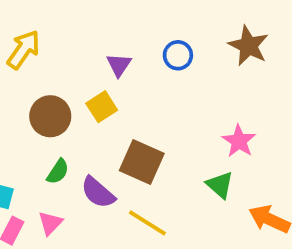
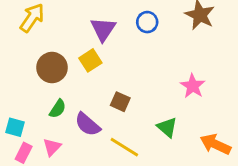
purple triangle: (119, 65) -> (103, 29), size x1.4
brown square: (142, 162) -> (120, 102), size x0.6
green triangle: (220, 185) -> (167, 127), moved

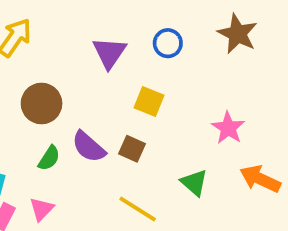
yellow square: (90, 60) -> (149, 102), moved, turned -35
purple semicircle: (88, 124) -> (89, 147), moved
orange arrow: (215, 144) -> (260, 179), moved

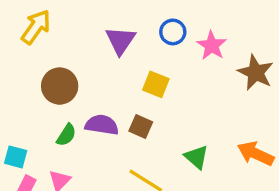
brown star: (238, 34) -> (256, 73), moved
pink star: (228, 128) -> (212, 45), moved
purple semicircle: (89, 147) -> (102, 125), turned 148

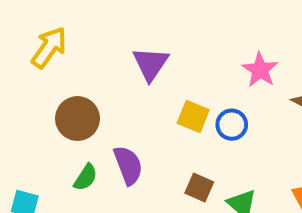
blue circle: (173, 32) -> (232, 125), moved
purple semicircle: (102, 125) -> (128, 165), turned 60
brown square: (141, 127) -> (199, 188), moved

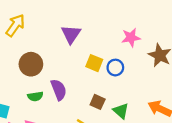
pink star: (260, 70) -> (131, 38), turned 30
green semicircle: (86, 177) -> (35, 96), turned 48

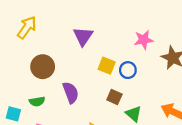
green semicircle: (35, 96) -> (37, 101), moved
brown square: (98, 102) -> (114, 97), moved

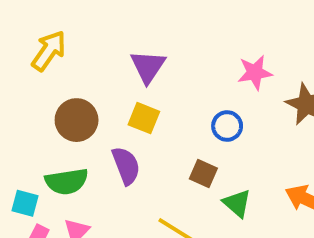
yellow square: (107, 66) -> (144, 118), moved
green semicircle: (37, 101) -> (67, 181), size x1.5

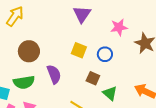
purple triangle: (148, 67) -> (82, 14), moved
yellow square: (144, 118) -> (79, 50), moved

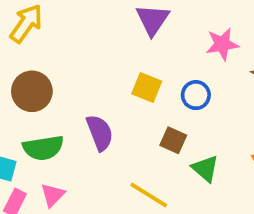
brown circle: (29, 51) -> (32, 91), moved

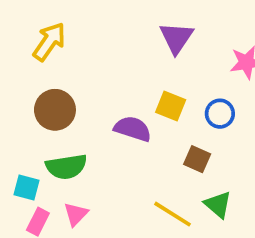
purple semicircle: (100, 133) -> (133, 129), moved, turned -51
green triangle: (205, 169) -> (218, 205), moved

